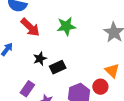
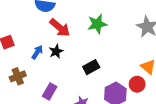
black star: (40, 59) -> (56, 51), moved
purple rectangle: (27, 89) -> (50, 91), moved

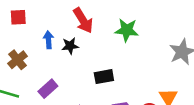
blue arrow: (37, 52) -> (48, 40), turned -56
brown cross: (18, 76) -> (18, 60), turned -35

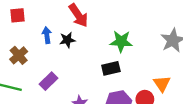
green star: (127, 30) -> (121, 41), moved
black rectangle: (104, 77) -> (111, 68), moved

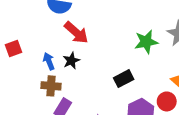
green star: (121, 41) -> (146, 42), moved
brown cross: (19, 55) -> (51, 86), moved, turned -30

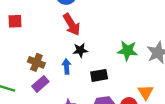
blue arrow: (49, 61) -> (66, 66), moved
black star: (71, 61) -> (80, 50), moved

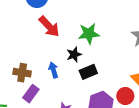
black star: (80, 50) -> (74, 55), moved
green star: (127, 51) -> (89, 34), moved

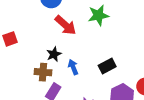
green star: (89, 34) -> (98, 15), moved
black star: (74, 55) -> (54, 54), moved

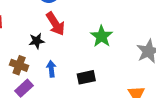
green star: (98, 15) -> (102, 36), moved, turned 30
black star: (54, 54) -> (37, 41), moved

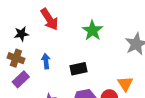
black star: (37, 41) -> (21, 34), moved

